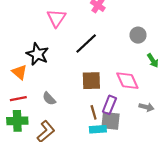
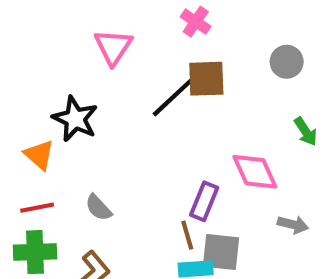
gray circle: (138, 35) -> (287, 62), moved
brown square: (91, 81) -> (206, 79), moved
purple rectangle: (109, 105) -> (204, 201), moved

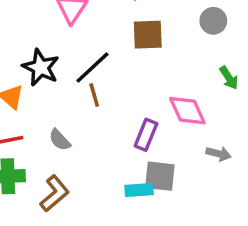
black line: (172, 98) -> (92, 67), moved
brown line: (187, 235) -> (94, 95), moved

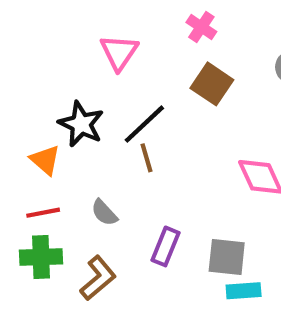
brown square: (148, 35) -> (212, 84), turned 36
purple rectangle: (146, 135) -> (166, 246), moved
cyan rectangle: (139, 190) -> (244, 291), moved

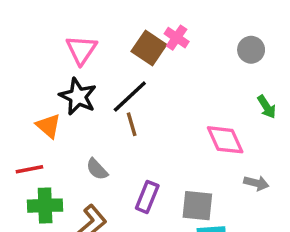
pink cross: (201, 27) -> (177, 38), moved
pink triangle: (119, 52) -> (81, 50), moved
brown square: (212, 84) -> (149, 48), moved
red line: (43, 213) -> (29, 169), moved

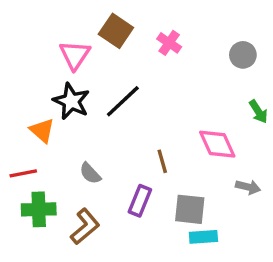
brown square: (149, 48) -> (116, 31), moved
brown line: (132, 124) -> (162, 161), moved

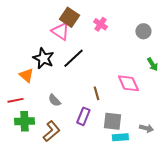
pink triangle: (75, 55) -> (60, 31), moved, turned -30
gray arrow: (248, 187) -> (146, 128), moved

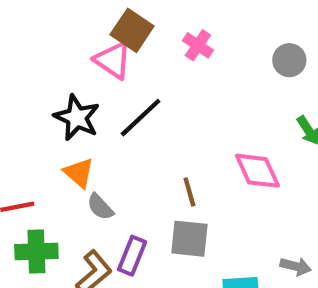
orange triangle: (26, 75) -> (79, 173), moved
purple rectangle: (83, 116) -> (132, 256), moved
gray square: (112, 121) -> (189, 239), moved

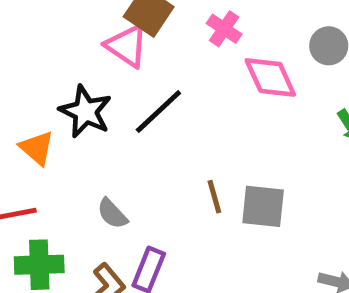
pink diamond: (257, 171) -> (270, 77), moved
orange triangle: (79, 173) -> (37, 148), moved
gray square: (189, 239) -> (263, 206), moved

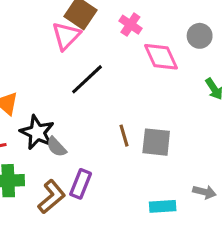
pink triangle: (127, 46) -> (66, 36), turned 40
black star: (85, 111) -> (37, 132), moved

